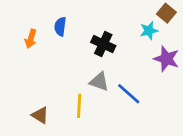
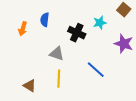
cyan star: (149, 31) -> (100, 23), moved
gray triangle: (99, 82) -> (57, 54), moved

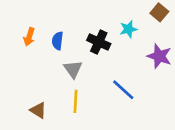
blue semicircle: (45, 20) -> (58, 41), moved
gray triangle: (57, 54) -> (73, 69), turned 35

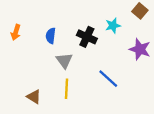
orange arrow: (29, 37) -> (16, 32), moved

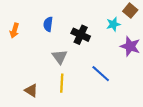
cyan star: (113, 26) -> (113, 24), moved
blue semicircle: (51, 36) -> (48, 24), moved

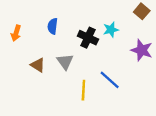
cyan star: (113, 24) -> (111, 30), moved
yellow line: (62, 83) -> (83, 90), moved
brown triangle: (31, 90) -> (38, 65), moved

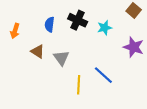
black cross: (88, 38) -> (78, 20), moved
brown triangle: (38, 65) -> (38, 51), moved

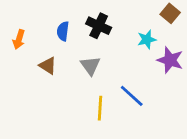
cyan star: (104, 28) -> (147, 39), moved
gray triangle: (61, 58) -> (90, 66), moved

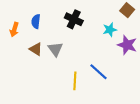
blue semicircle: (63, 31) -> (36, 21), moved
gray triangle: (90, 66) -> (55, 49), moved

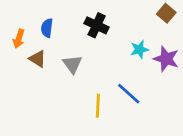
cyan star: (110, 30) -> (139, 49), moved
brown triangle: (36, 49) -> (38, 59), moved

